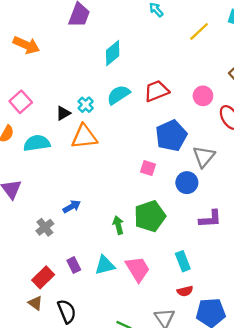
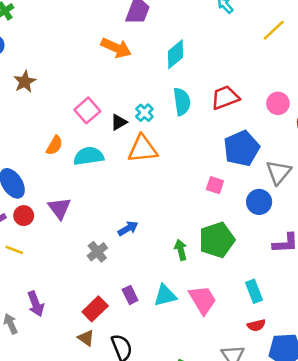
orange arrow: (26, 45) -> (116, 48), moved
cyan semicircle: (118, 95) -> (182, 102), turned 115
pink square: (21, 102) -> (87, 110), moved

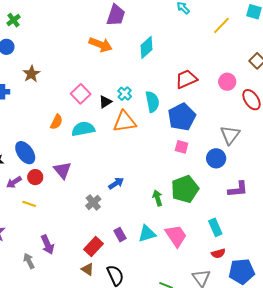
cyan semicircle: (182, 102) -> (152, 102), moved
blue pentagon: (242, 148) -> (182, 117), moved

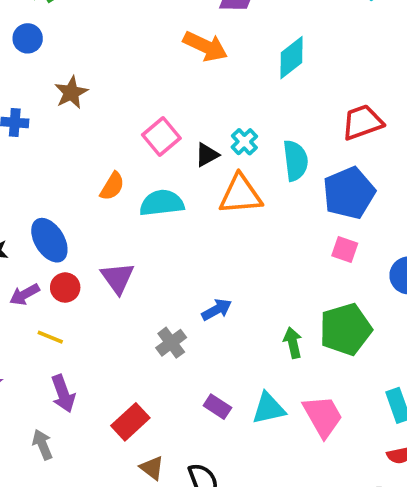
purple rectangle: (120, 235) -> (217, 407), turned -32
purple arrow: (48, 245) -> (63, 394), moved
red rectangle: (93, 246) -> (130, 422), moved

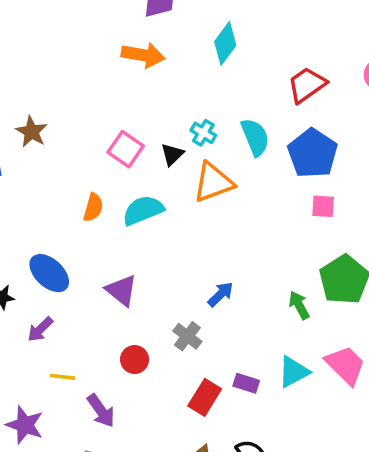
red circle: (65, 288) -> (135, 360), moved
yellow line: (50, 337) -> (63, 377), moved
red rectangle: (130, 422) -> (205, 397), moved

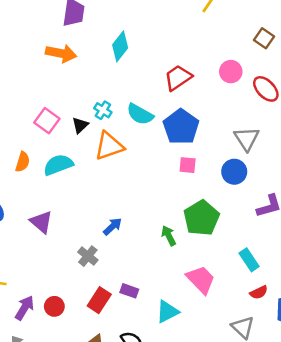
cyan semicircle: (255, 137) -> (140, 114), turned 140
red circle: (135, 360) -> (54, 306), moved
cyan triangle: (294, 372) -> (167, 312), moved
purple arrow: (101, 411) -> (25, 308), turned -115

